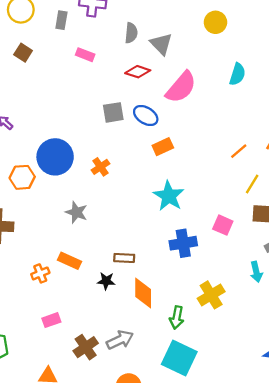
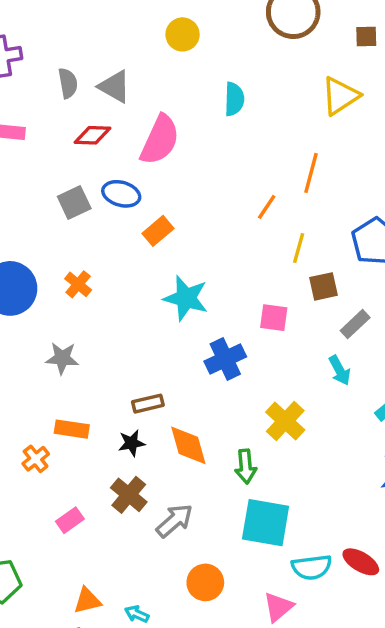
brown cross: (86, 347) -> (129, 495), moved

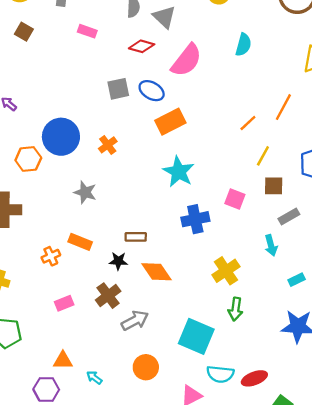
orange rectangle: (158, 231) -> (170, 122), size x1.4
orange diamond: (188, 445) -> (156, 272), turned -32
green arrow: (246, 466) -> (236, 309), moved
red ellipse: (361, 562) -> (254, 378), turned -65

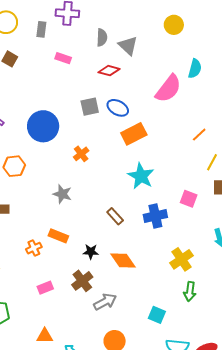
pink semicircle: (186, 60) -> (168, 89), moved
blue circle: (61, 137) -> (43, 126), moved
brown rectangle: (136, 237) -> (115, 216), moved, turned 48
cyan square: (196, 336) -> (157, 315), size x0.6

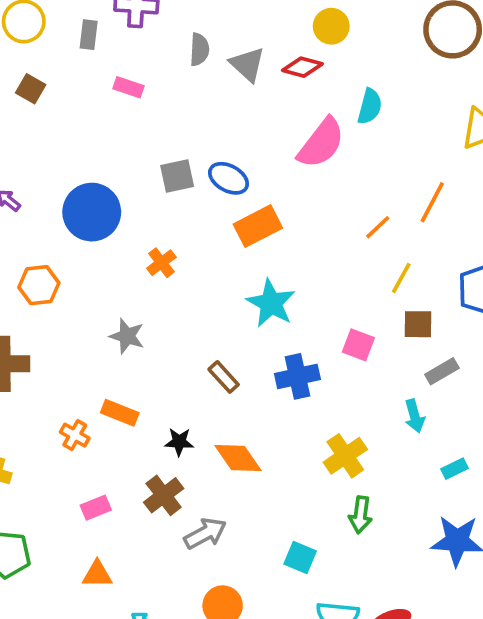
red diamond: (109, 71) -> (302, 67), moved
orange cross: (34, 248) -> (75, 435), turned -35
orange triangle: (45, 336) -> (97, 574), moved

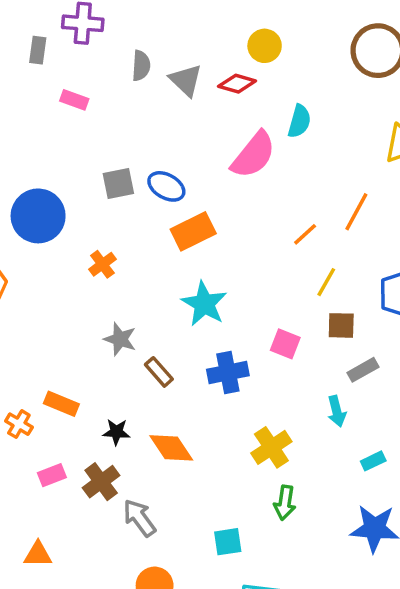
gray star: (127, 336) -> (120, 339), moved
pink rectangle: (96, 508) -> (52, 475), moved
gray arrow: (205, 533) -> (139, 518), turned -99
cyan square: (300, 557) -> (228, 542), turned -32

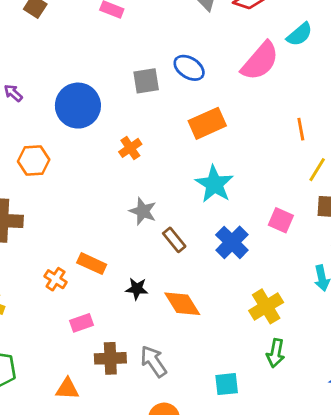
cyan semicircle: (299, 121) -> (300, 34), turned 32
blue ellipse: (166, 186) -> (189, 68), moved
orange line: (305, 234) -> (301, 129), turned -60
blue cross: (228, 372) -> (232, 242), turned -36
brown cross: (101, 482) -> (110, 358), moved, turned 32

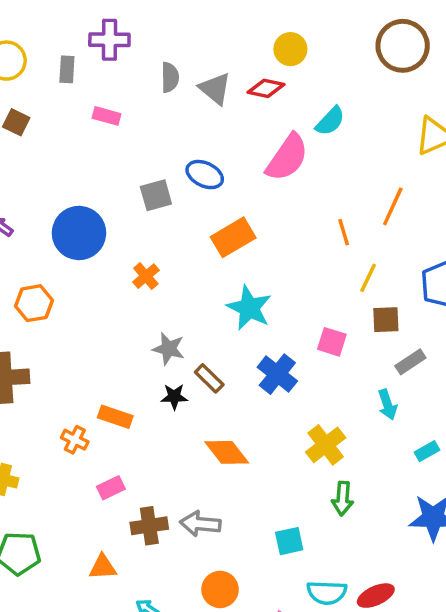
black star: (137, 289) -> (174, 397), moved
gray arrow: (153, 361) -> (200, 524), turned -44

